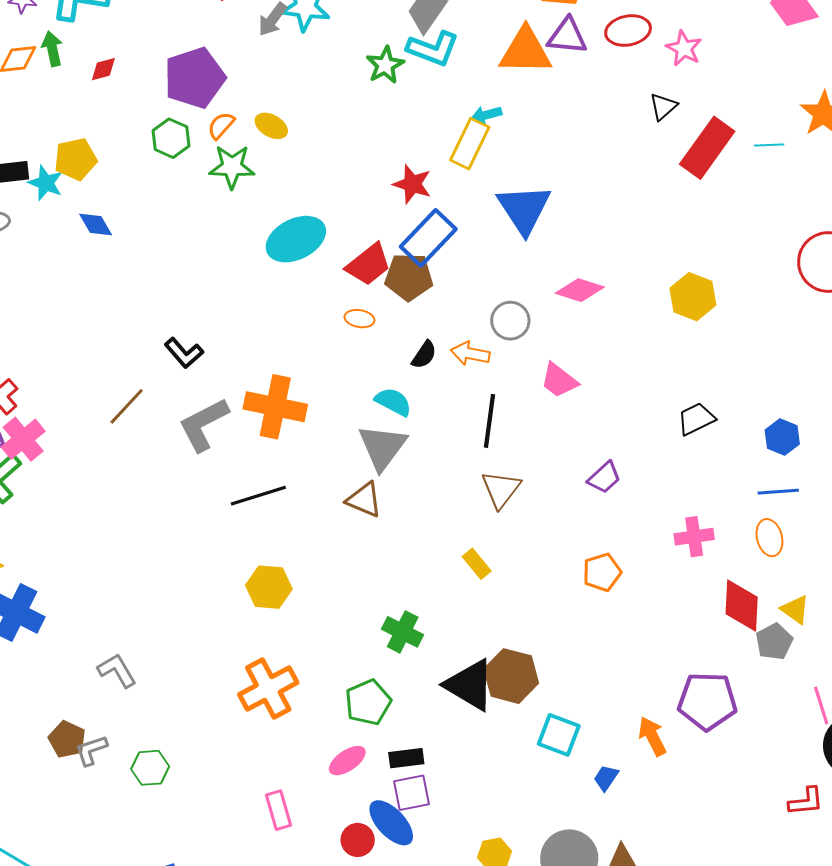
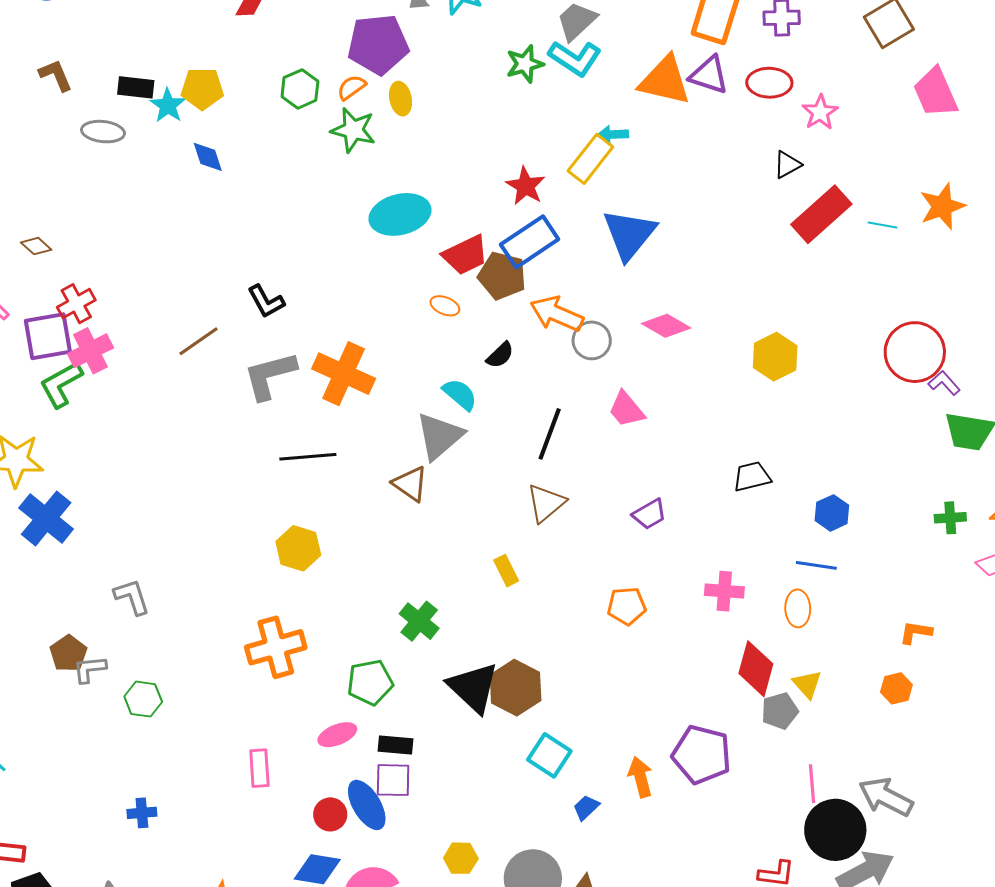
purple pentagon: (195, 78) -> (378, 44), moved
yellow ellipse: (271, 126) -> (401, 99), turned 36
orange arrow: (470, 353) -> (557, 314), moved, size x1.4

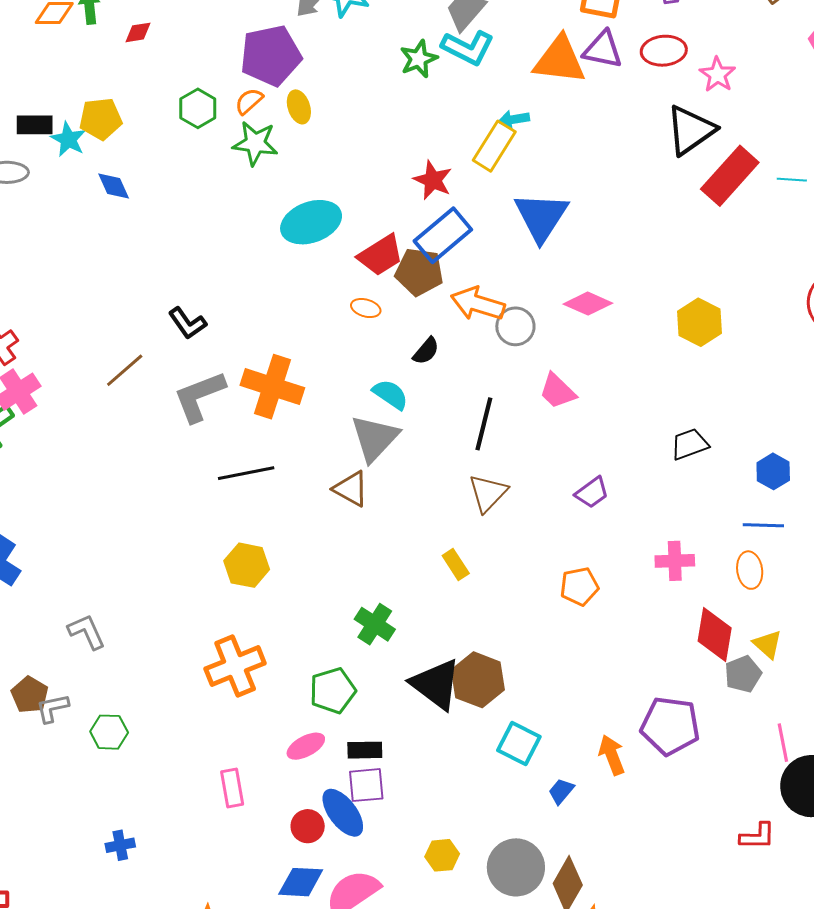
black triangle: (787, 165) -> (691, 130), size x1.8

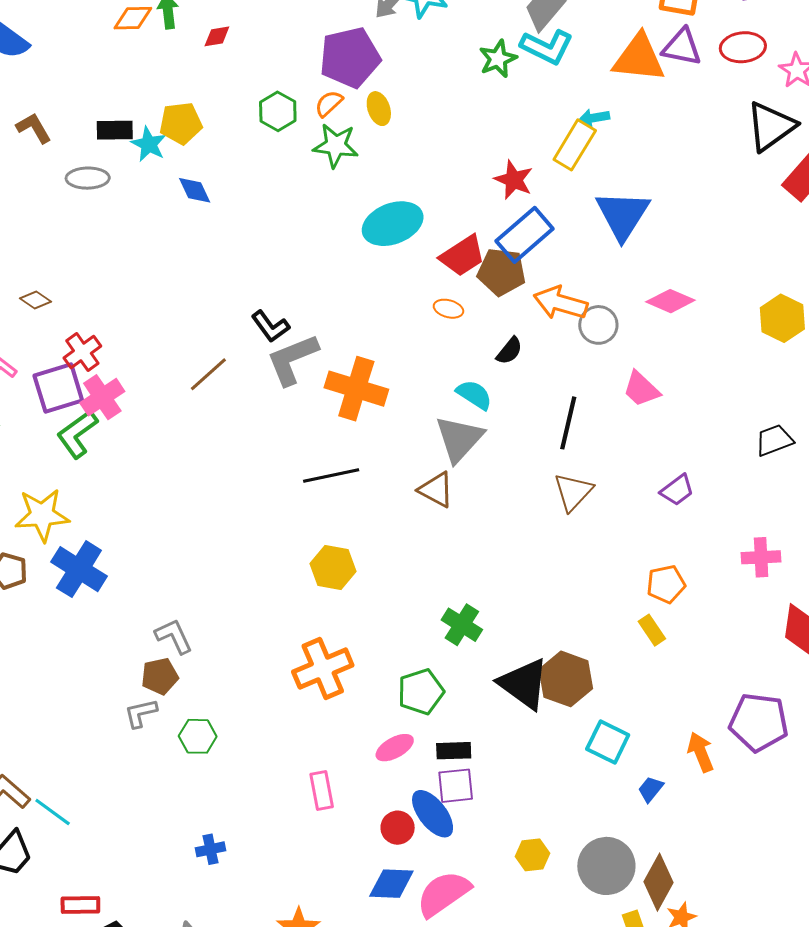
gray L-shape: (199, 396) -> (292, 359), moved
yellow rectangle: (456, 564) -> (652, 630), moved
brown pentagon: (30, 695) -> (160, 676), moved, turned 30

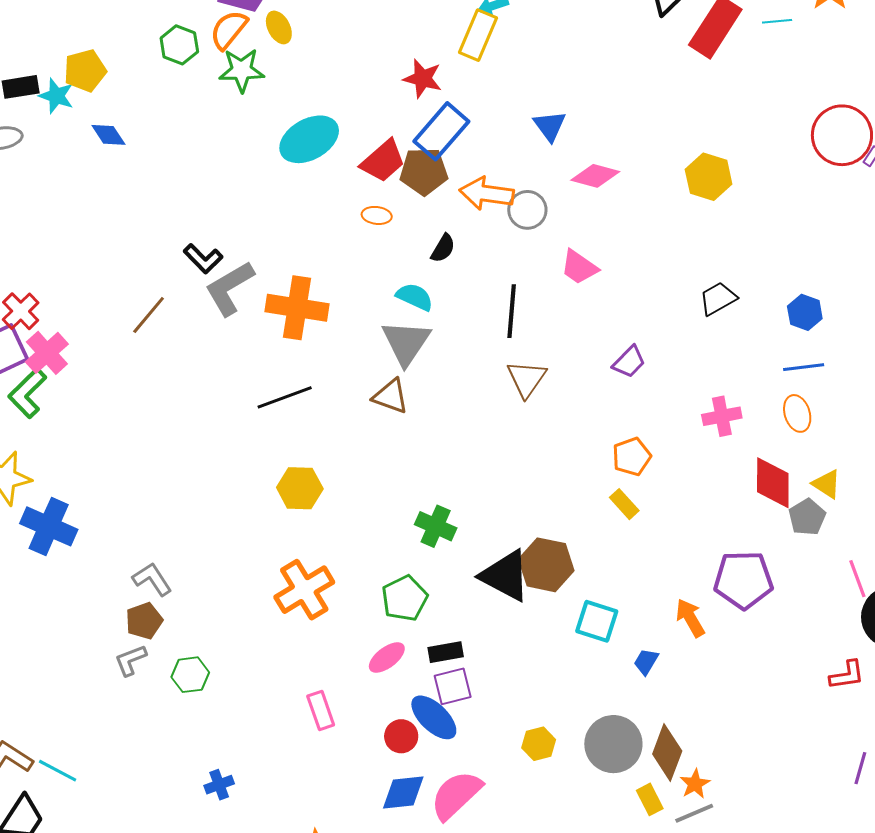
orange semicircle: (329, 103) -> (229, 30), size x1.4
blue triangle: (623, 215) -> (550, 126), moved, size x0.6

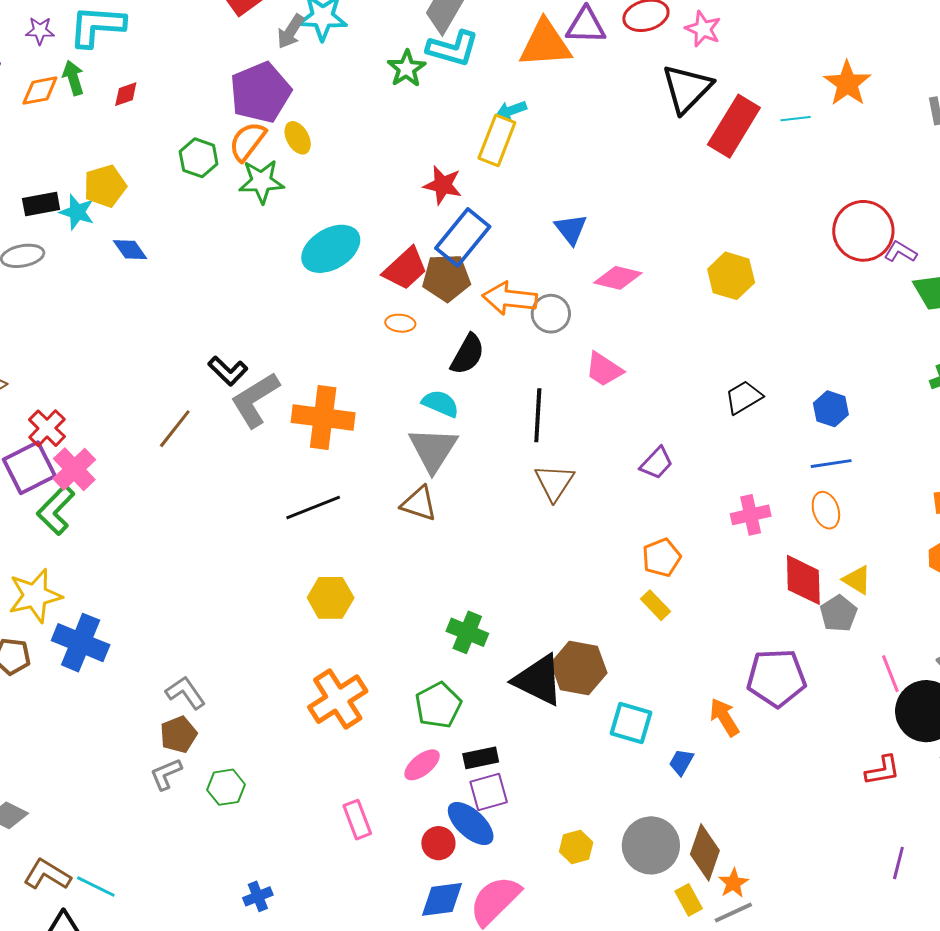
black semicircle: (443, 248) -> (468, 354), size x1.4

